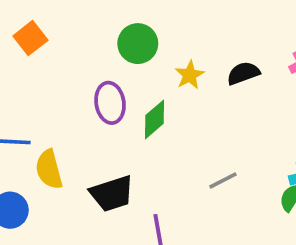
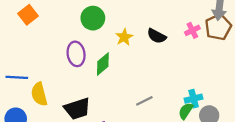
black semicircle: (243, 73) -> (157, 36), turned -132

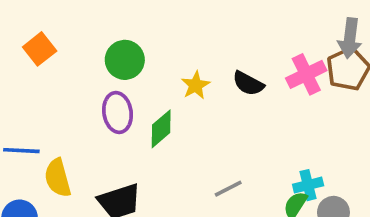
green circle: (93, 18) -> (125, 60), moved
pink cross: (192, 30) -> (306, 74), size x1.5

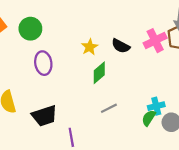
green circle: (125, 60) -> (30, 29), moved
green diamond: (161, 129) -> (99, 73), moved

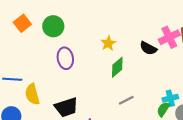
black semicircle: (121, 46) -> (148, 48), moved

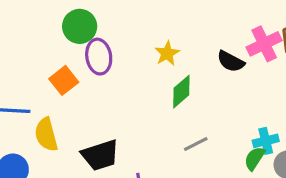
orange square: (22, 23) -> (64, 80), moved
purple ellipse: (65, 58) -> (99, 57), moved

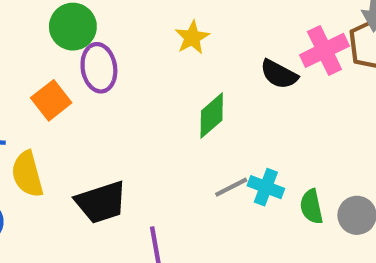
yellow star: (167, 53) -> (192, 37), moved
cyan cross: (266, 141) -> (266, 187), moved, turned 35
green semicircle: (255, 158) -> (311, 207), turned -45

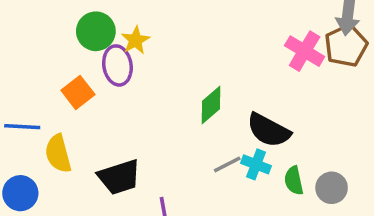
yellow star: (192, 37) -> (135, 40), moved
pink cross: (324, 50) -> (305, 51), turned -33
black semicircle: (279, 74) -> (269, 130), moved, size x1.4

